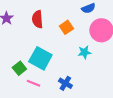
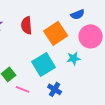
orange square: (66, 27) -> (56, 33), size x1.6
cyan square: (40, 58) -> (44, 64), moved, turned 30

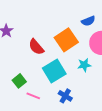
red semicircle: (27, 25) -> (36, 47), moved, turned -36

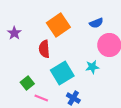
orange square: (66, 40) -> (58, 25), moved
red semicircle: (36, 47) -> (44, 49), turned 36

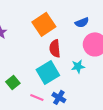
red semicircle: (44, 49) -> (55, 48), moved
pink line: (41, 98) -> (37, 97), moved

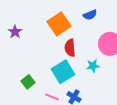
blue semicircle: (82, 22) -> (90, 15), moved

